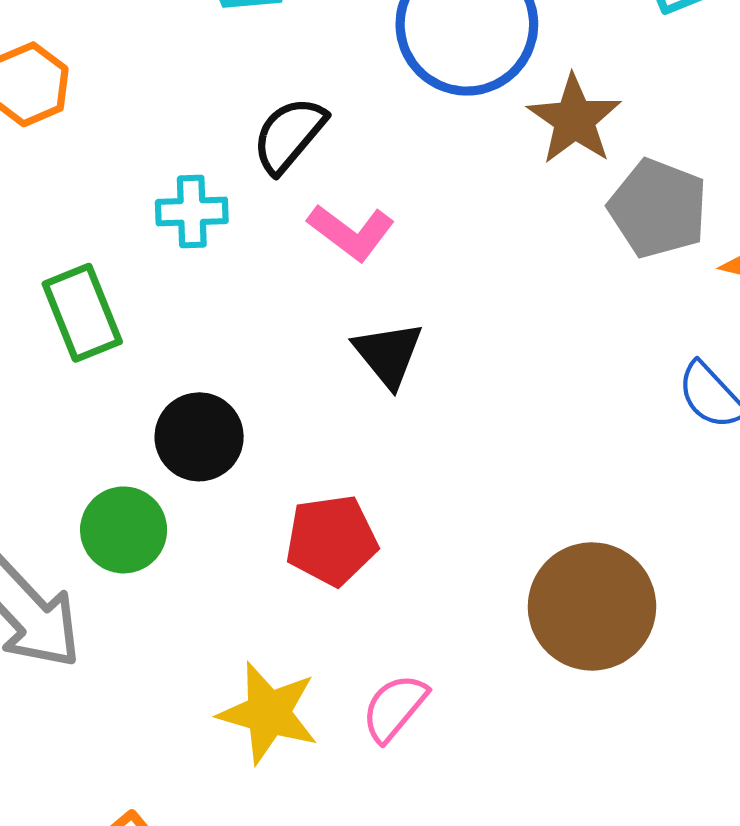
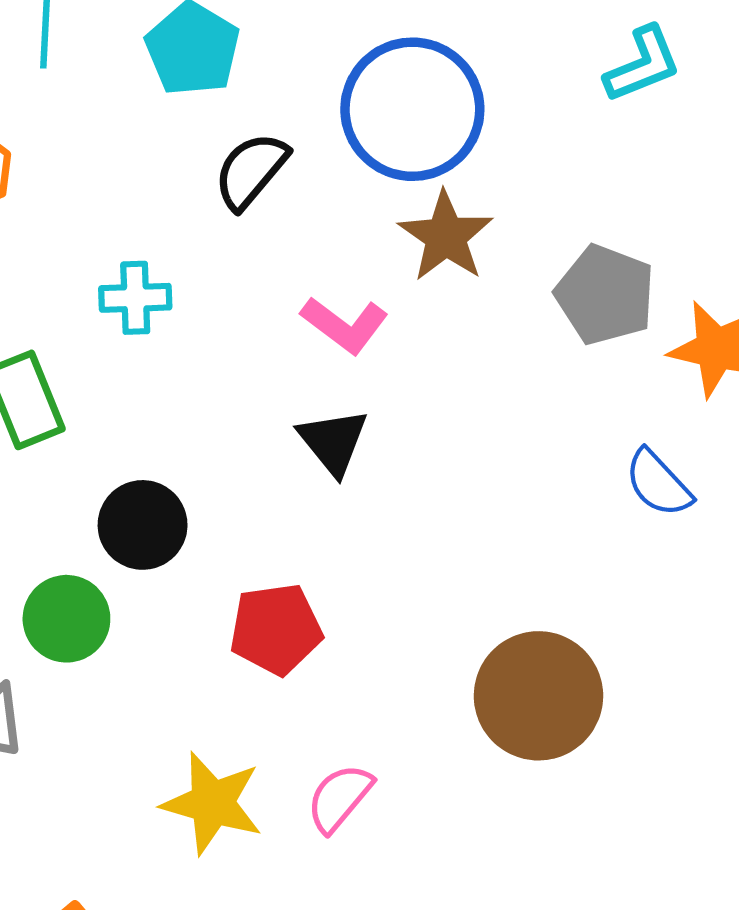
brown star: (574, 119) -> (446, 236), moved
black semicircle: (289, 135) -> (251, 171), moved
pink L-shape: (351, 232) -> (345, 325), moved

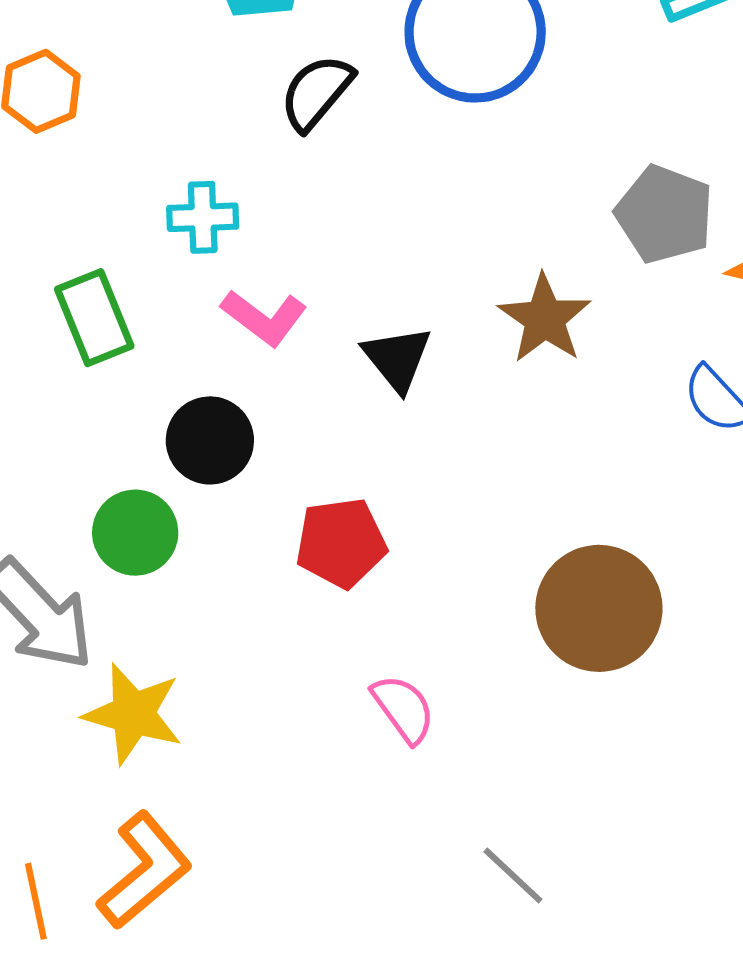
brown star: (446, 236) -> (545, 319), moved
pink L-shape: (345, 325) -> (264, 318), moved
pink semicircle: (339, 798) -> (403, 709), turned 104
yellow star: (212, 803) -> (133, 714), moved

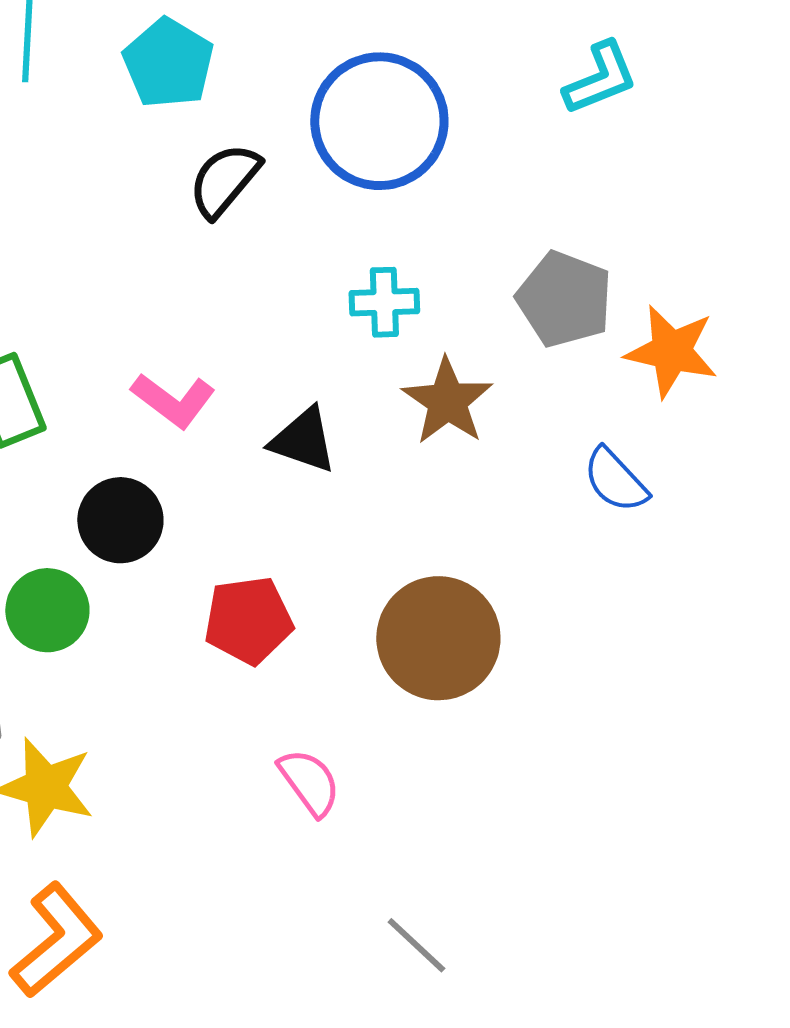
cyan cross: (203, 217) -> (384, 302), moved
black triangle: (397, 359) -> (303, 440), turned -32
brown circle: (599, 608) -> (438, 638), moved

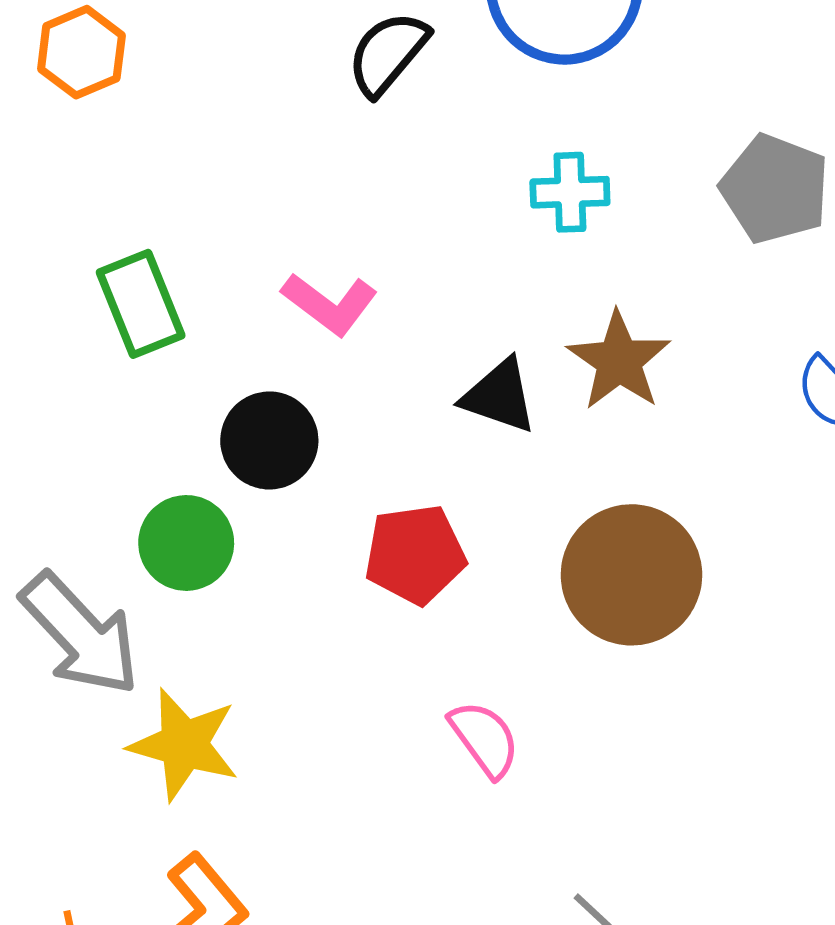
brown star: (447, 401) -> (619, 361), moved
black triangle: (303, 440) -> (499, 396), moved

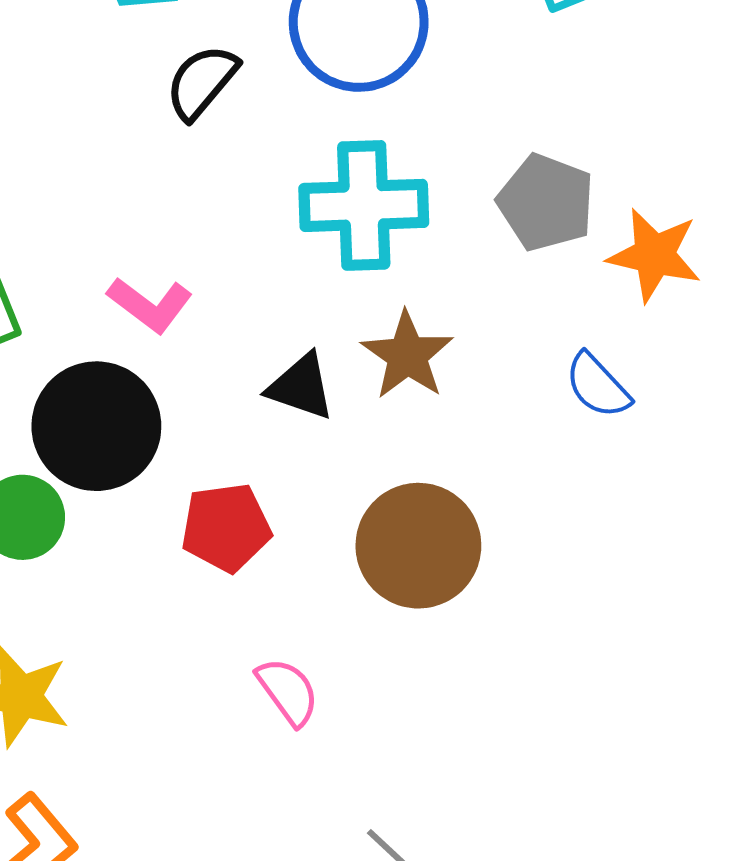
cyan cross: (570, 192) -> (364, 205), size x1.8
black circle: (269, 440) -> (96, 426), size x1.5

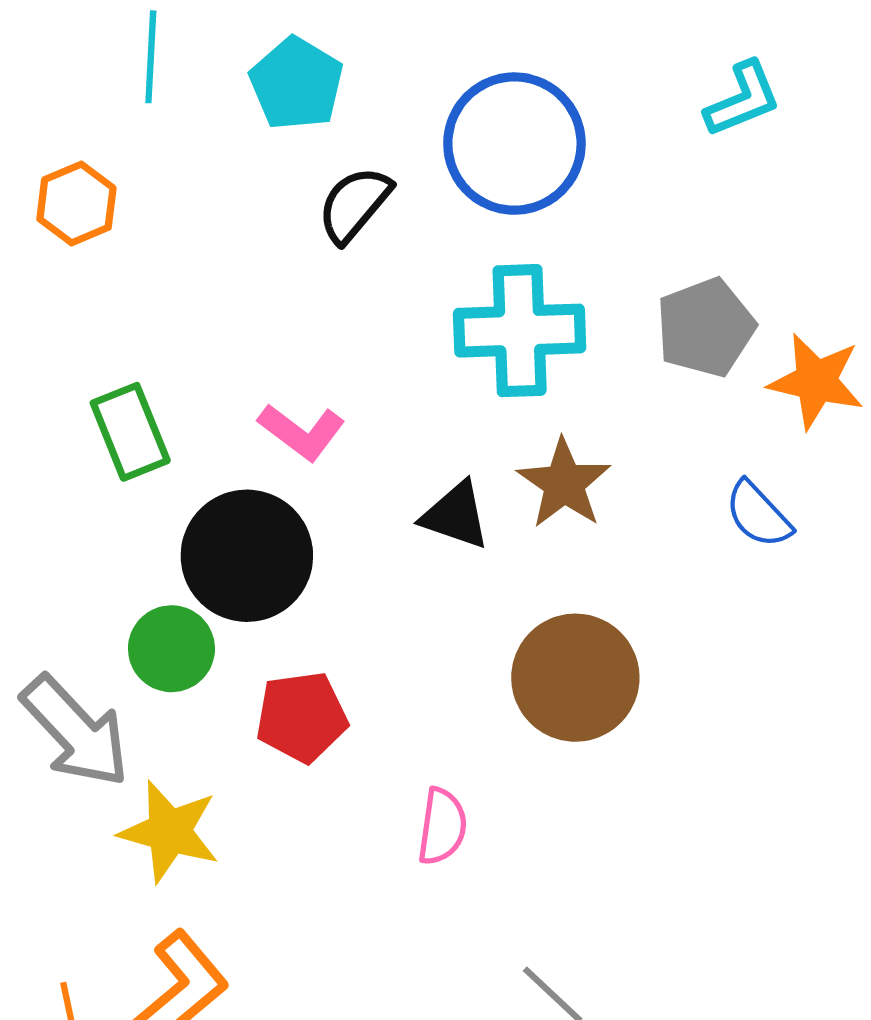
gray pentagon: (546, 202) -> (706, 327), turned 30
red pentagon: (226, 527) -> (302, 717), moved
pink semicircle: (288, 691) -> (442, 826), turned 44

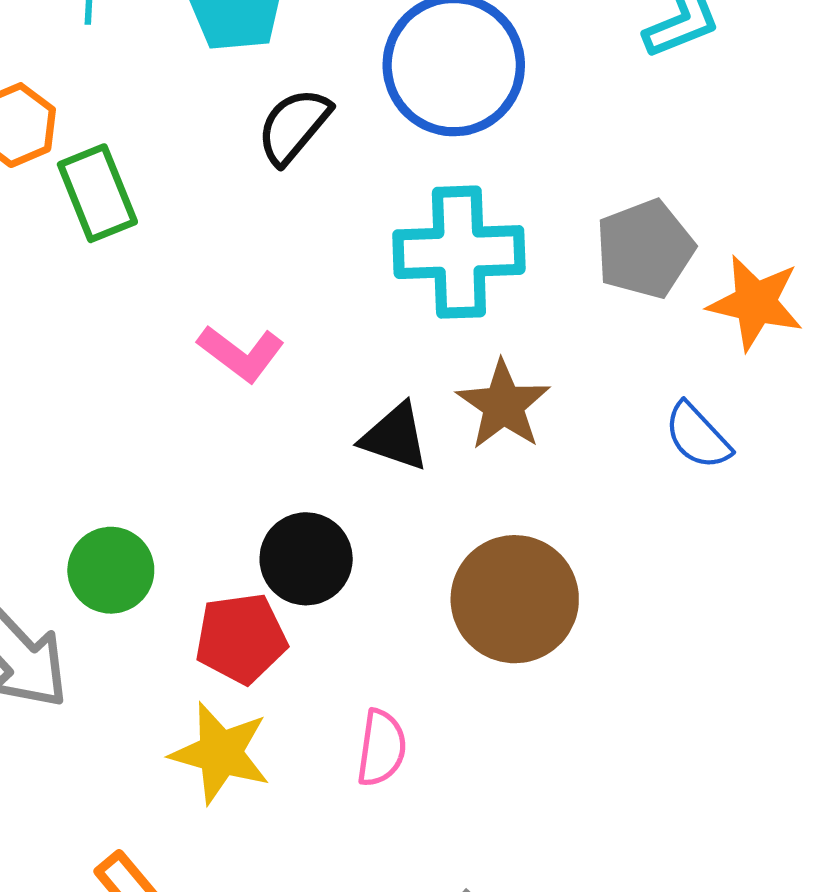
green rectangle: (130, 432) -> (97, 193), moved
black circle: (247, 556) -> (306, 559), moved, size x0.7
yellow star: (169, 832) -> (220, 753), moved

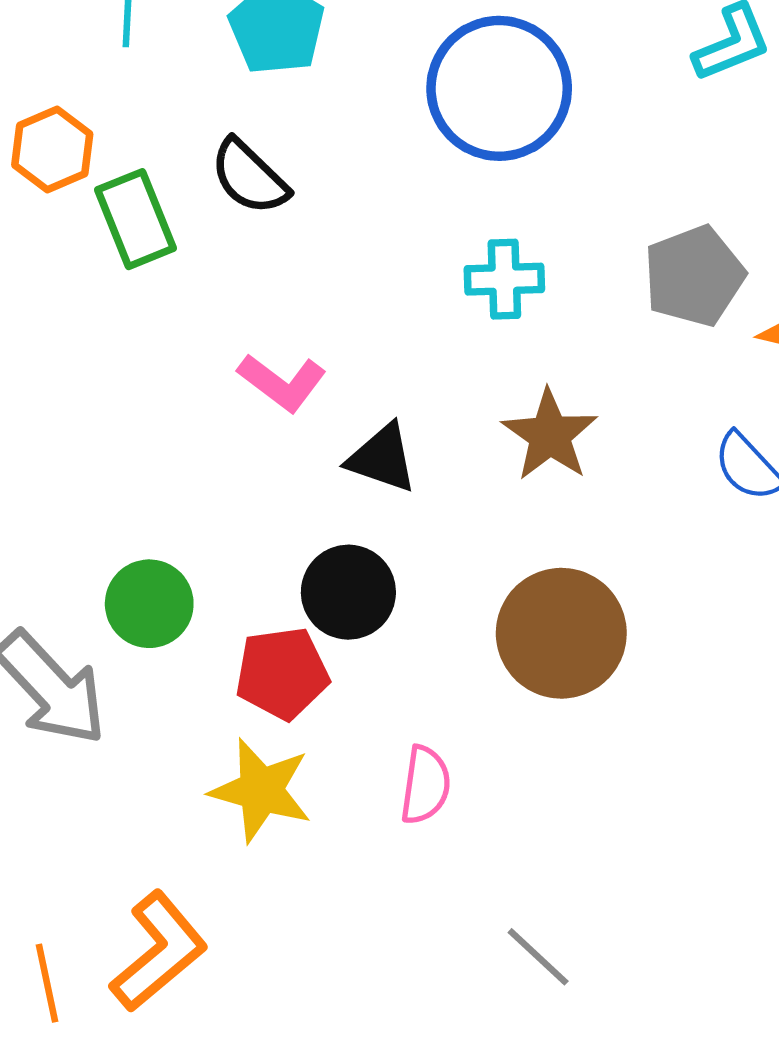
black semicircle: (294, 126) -> (249, 177), moved, turned -86
cyan cross: (459, 252) -> (504, 279), size x0.6
black triangle: (395, 437) -> (382, 458), moved

